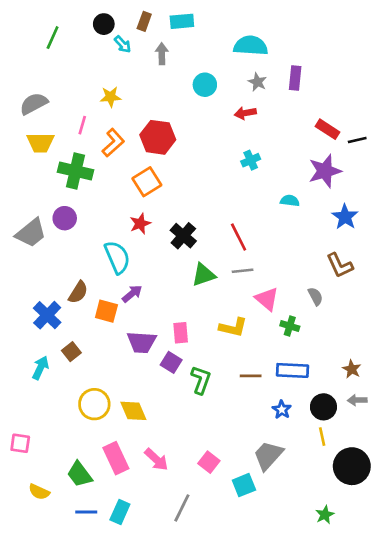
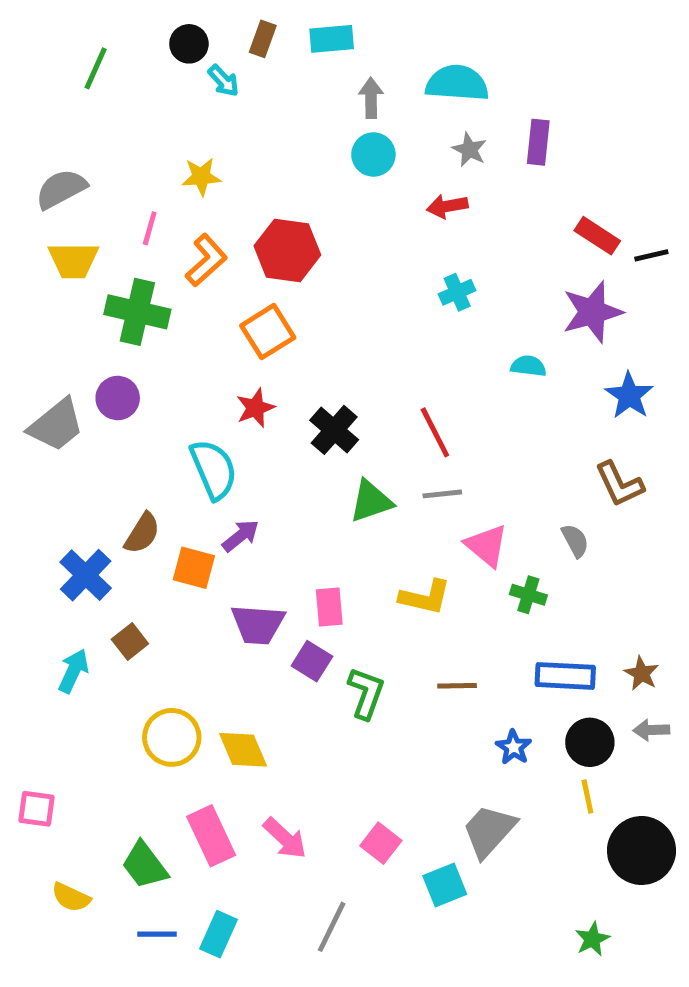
gray arrow: (162, 54) -> (371, 98), moved
blue rectangle: (292, 370) -> (565, 676), moved

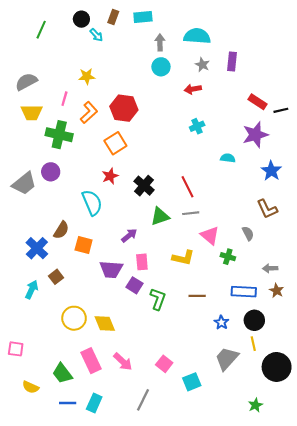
purple arrow: (241, 536) -> (129, 235), moved
gray arrow: (651, 730) -> (270, 268), moved
gray trapezoid: (489, 831) -> (227, 358), moved

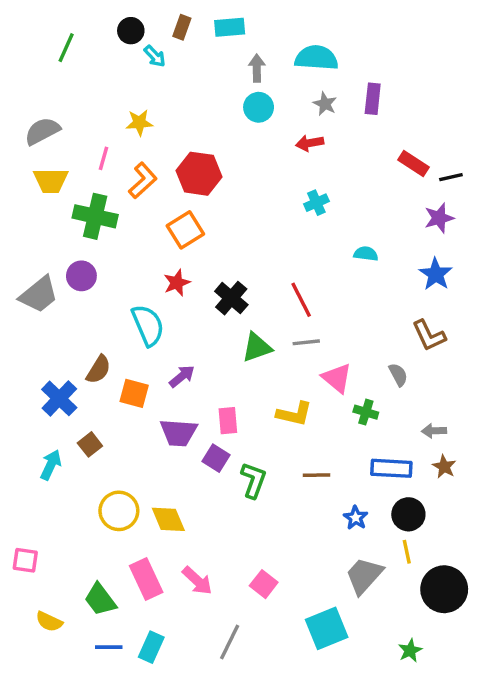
purple star: (255, 135) -> (439, 218), moved, size x0.7
purple arrow: (129, 235) -> (182, 376), moved
cyan square: (192, 382) -> (327, 628), moved, size x1.4

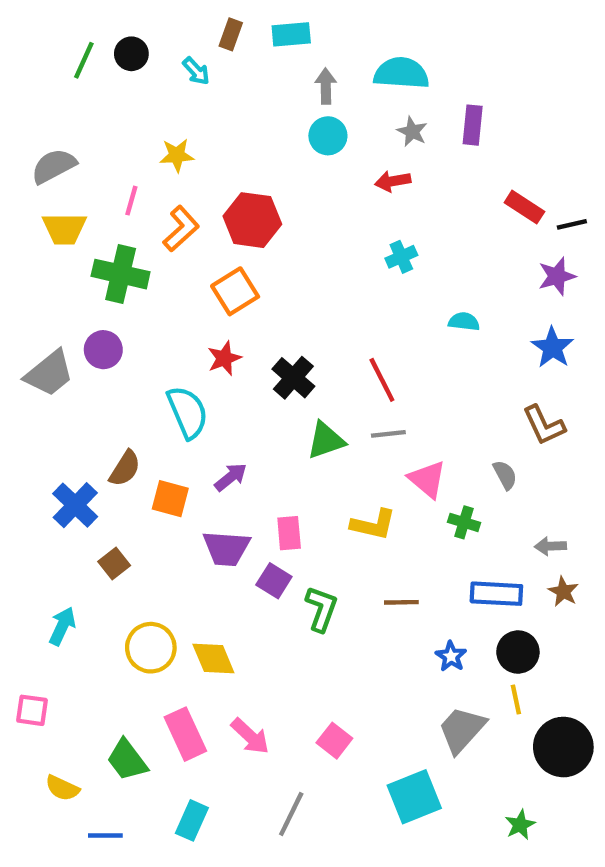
black circle: (131, 31) -> (131, 54), moved
cyan arrow: (51, 465) -> (62, 626), moved
blue line: (109, 647) -> (105, 836), moved

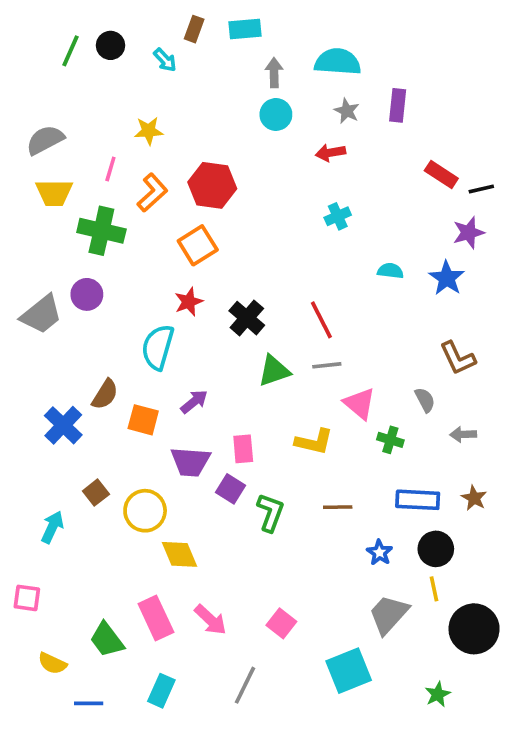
blue star: (553, 347) -> (447, 278), moved
cyan semicircle: (188, 412) -> (158, 347), turned -141
gray arrow: (550, 546) -> (463, 434), moved
brown square: (114, 563) -> (96, 493), moved
yellow circle: (151, 648) -> (145, 511), moved

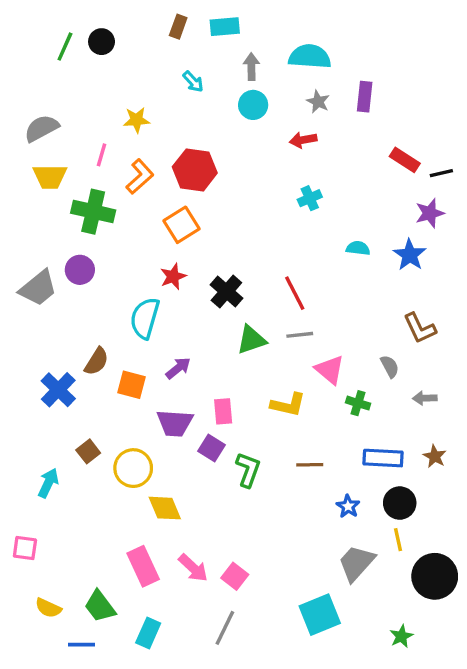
cyan arrow: (165, 60) -> (193, 82), moved
pink square: (281, 623) -> (235, 576), moved
green trapezoid: (107, 640) -> (100, 606), moved

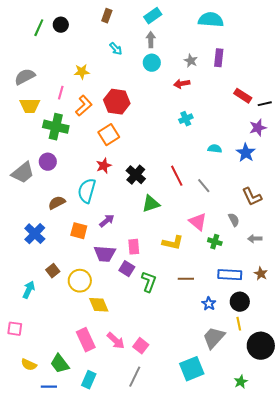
cyan rectangle: (225, 27) -> (153, 16), moved, turned -30
cyan semicircle: (310, 57) -> (211, 20), moved
gray line: (300, 335) -> (204, 186), moved, turned 56
brown semicircle: (97, 361) -> (57, 203), moved, turned -150

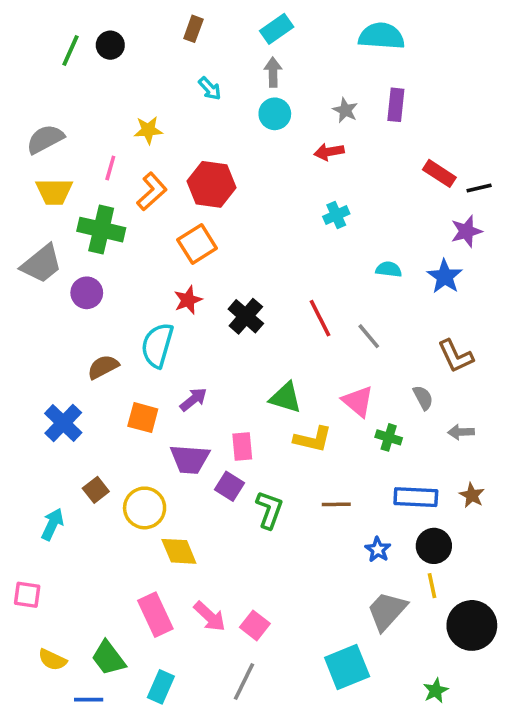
gray trapezoid: (23, 173) -> (42, 264), moved
green triangle: (151, 204) -> (286, 398), moved, turned 36

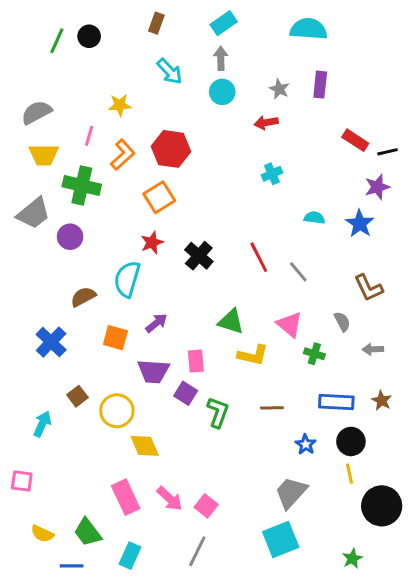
cyan arrow: (210, 89) -> (170, 71), size x1.4
gray trapezoid: (387, 611) -> (291, 493), moved

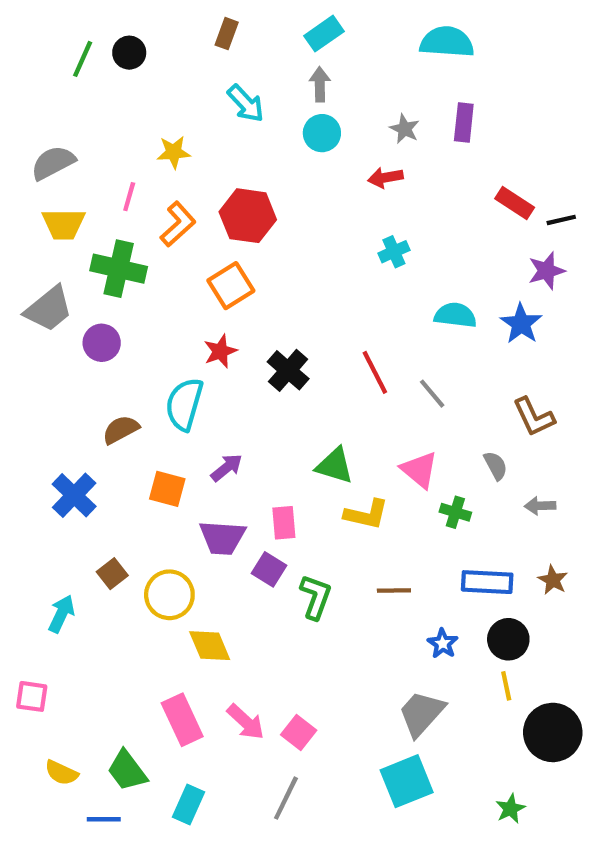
cyan semicircle: (314, 218) -> (455, 315), size x1.4

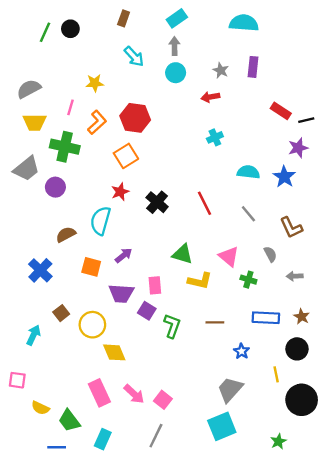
gray line: (432, 394) -> (248, 214), moved
black circle: (508, 639) -> (297, 349), moved
yellow semicircle: (61, 773) -> (40, 408), moved

